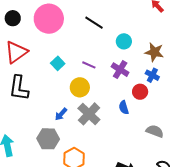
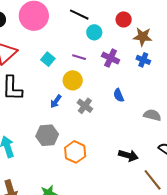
cyan circle: (124, 41) -> (94, 32), moved
red circle: (140, 92) -> (124, 19), moved
blue arrow: (61, 114) -> (56, 101), moved
gray cross: (89, 114) -> (85, 106), size x0.7

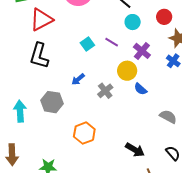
cyan square: (48, 59) -> (87, 44), moved
yellow circle: (73, 80) -> (127, 71), moved
blue semicircle: (119, 95) -> (141, 89), turned -40
gray hexagon: (47, 135) -> (52, 102), moved

